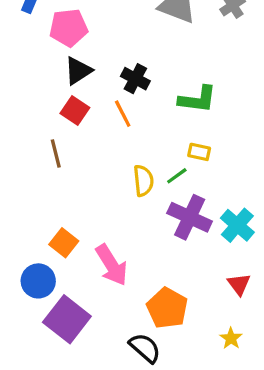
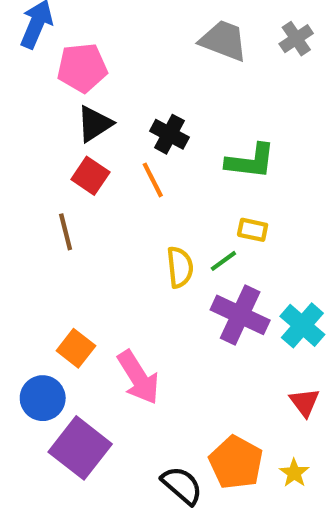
orange pentagon: (167, 308) -> (236, 463), moved

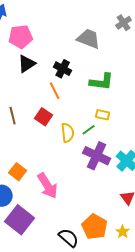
gray trapezoid: (223, 41) -> (89, 39), moved
red square: (90, 176) -> (44, 117), moved

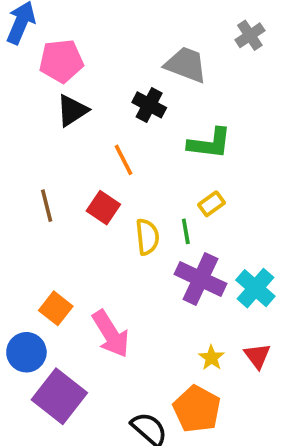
black cross: (63, 69) -> (149, 105), moved
yellow rectangle: (103, 115) -> (211, 204), turned -48
green line: (89, 130) -> (186, 231), turned -64
yellow star: (123, 232) -> (211, 358), moved

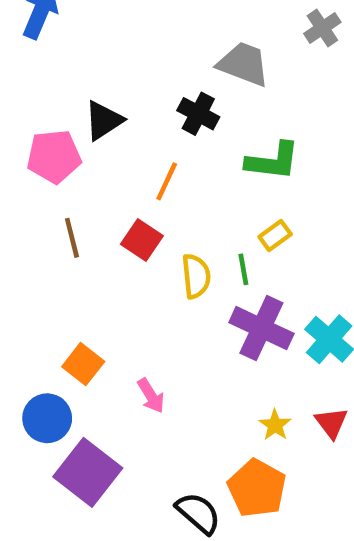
pink pentagon: (61, 61) -> (54, 157), moved
orange line: (124, 160) -> (167, 181), turned 52
pink arrow: (111, 334) -> (151, 396), size x0.6

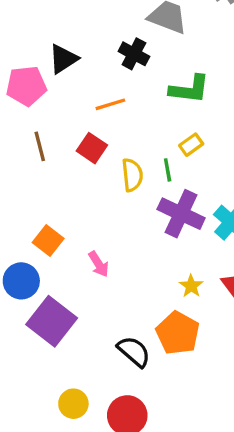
orange line: (167, 181) -> (110, 104), turned 48

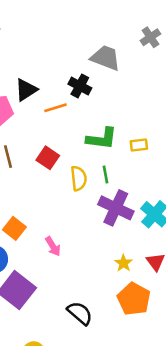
green L-shape: (189, 89) -> (102, 139), moved
orange line: (110, 104) -> (55, 108), moved
yellow rectangle: (191, 145) -> (139, 145), moved, turned 30
orange pentagon: (178, 333) -> (134, 299), moved

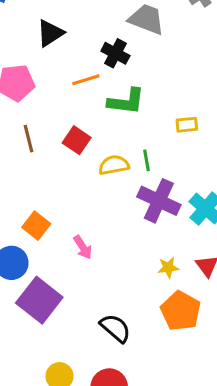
black triangle: (26, 90) -> (50, 33), moved
green L-shape: (102, 139) -> (126, 101), moved
yellow semicircle: (79, 178) -> (114, 165), turned -95
yellow star: (123, 263) -> (168, 268), turned 30

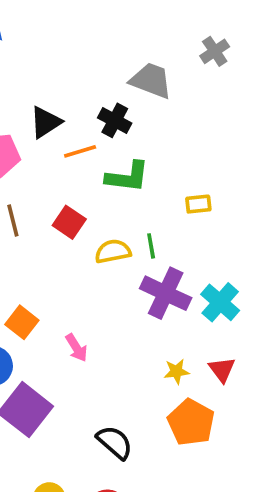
black triangle: (50, 33) -> (46, 122), moved

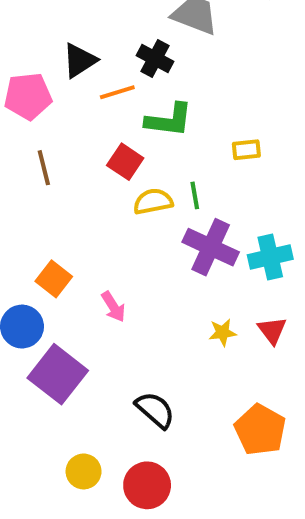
red square: (69, 222) -> (125, 162), moved
cyan cross: (220, 302) -> (270, 257), turned 36
orange pentagon: (191, 422) -> (260, 430), moved

